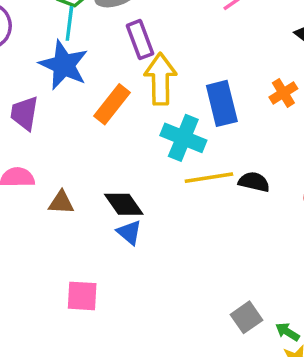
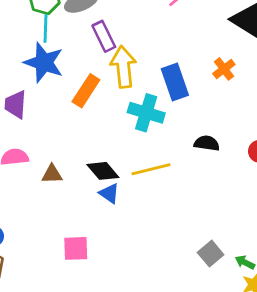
yellow line: (209, 178) -> (151, 169), moved

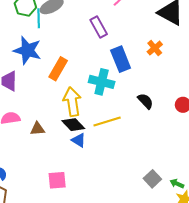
cyan line: (45, 28) -> (39, 18), moved
purple rectangle: (104, 36) -> (99, 27), moved
yellow arrow: (123, 67) -> (72, 102), moved
black semicircle: (207, 143) -> (145, 101), turned 42

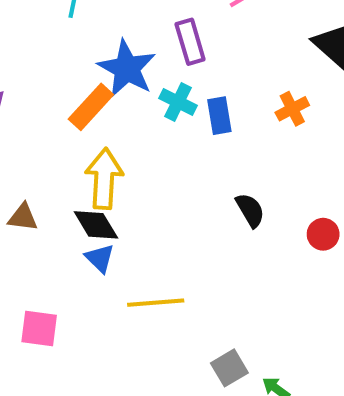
blue star: (27, 50) -> (127, 68), moved
blue rectangle: (121, 59) -> (219, 116), size x0.7
cyan cross: (102, 82) -> (178, 102), moved, size x0.7
yellow line: (107, 122) -> (156, 303), moved

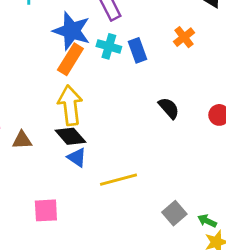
orange rectangle: (91, 107) -> (70, 59), moved

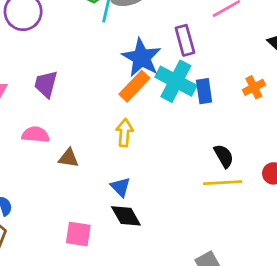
cyan cross: (109, 46) -> (176, 81), size x1.6
yellow arrow: (70, 105) -> (125, 133), size x0.7
black diamond: (70, 136) -> (126, 216), moved
yellow line: (119, 180) -> (223, 183), moved

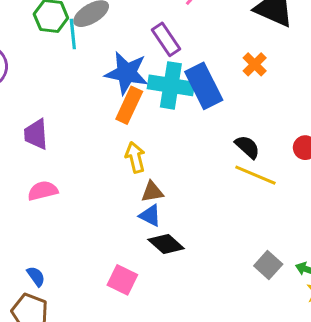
blue rectangle: (204, 91) -> (204, 86), size x1.6
brown triangle: (69, 158) -> (152, 192), moved
yellow line: (223, 183) -> (255, 175), turned 45
pink square: (78, 234) -> (122, 280), turned 36

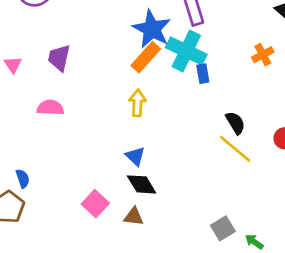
blue rectangle: (204, 86) -> (203, 74), moved, size x0.5
brown triangle: (152, 192) -> (134, 216), moved

